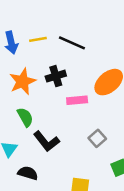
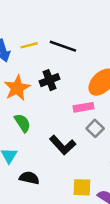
pink rectangle: (77, 100) -> (84, 107), moved
gray square: (97, 138) -> (95, 128), moved
black L-shape: (46, 141) -> (63, 145), moved

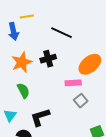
yellow line: (29, 45) -> (27, 17), moved
black L-shape: (63, 145) -> (40, 117), moved, turned 110

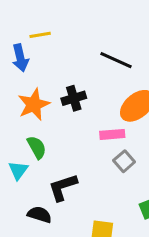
black line: (62, 33) -> (116, 60), moved
cyan triangle: (10, 115) -> (18, 170), moved

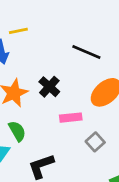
black cross: (74, 98) -> (49, 87), turned -30
pink rectangle: (112, 134) -> (71, 118), moved

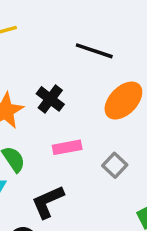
pink rectangle: (71, 118) -> (67, 147), moved

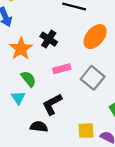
gray square: (115, 165) -> (93, 78), size x1.5

